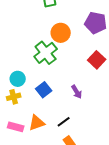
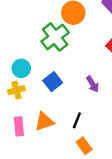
black line: (64, 122) -> (77, 120), turned -32
pink rectangle: (16, 127) -> (19, 126), turned 70

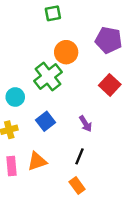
cyan circle: (21, 68) -> (15, 97), moved
black line: (77, 120) -> (79, 156), moved

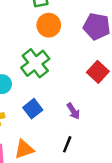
orange circle: (66, 52) -> (49, 25), moved

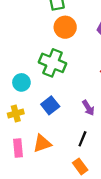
green cross: (35, 63) -> (53, 63), turned -30

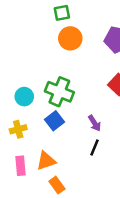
green cross: (53, 63) -> (59, 92), moved
black line: (82, 139) -> (95, 147), moved
orange rectangle: (80, 166) -> (57, 185), moved

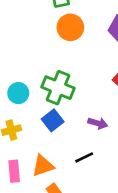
purple arrow: (95, 123) -> (98, 123), turned -42
black line: (95, 147) -> (84, 157), moved, turned 42

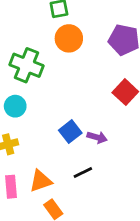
green cross: (58, 88) -> (26, 65), moved
blue square: (53, 120) -> (70, 132), moved

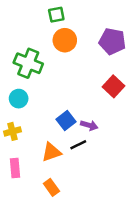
black line: (83, 173) -> (78, 145), moved
orange triangle: (41, 181) -> (51, 152), moved

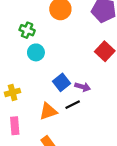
green cross: (28, 63) -> (27, 30), size x0.6
cyan circle: (19, 99) -> (36, 52), moved

